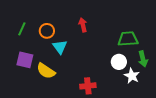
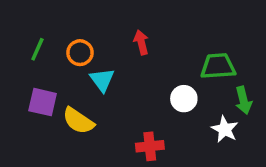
white circle: (119, 62) -> (184, 99), moved

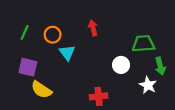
yellow semicircle: (78, 121) -> (41, 90), moved

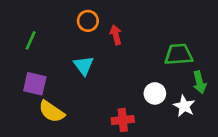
orange circle: (53, 35) -> (88, 21), moved
white circle: (121, 65) -> (155, 93), moved

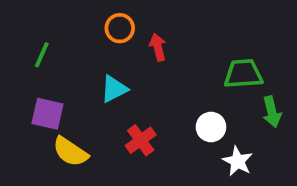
cyan triangle: (84, 66) -> (114, 89), turned 40
white star: (184, 106) -> (238, 161), moved
red cross: (123, 120) -> (141, 140), moved, turned -30

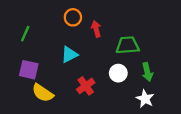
green trapezoid: (243, 74) -> (128, 45), moved
green arrow: (272, 112) -> (147, 72), moved
white circle: (211, 127) -> (118, 73), moved

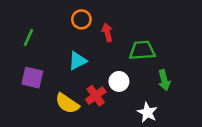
white circle: (118, 73) -> (119, 81), moved
yellow semicircle: (43, 93) -> (67, 103), moved
white star: (145, 99) -> (147, 112), moved

